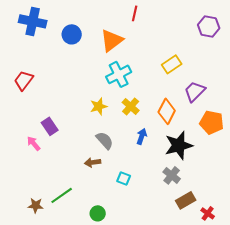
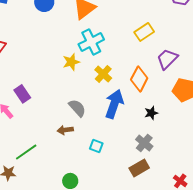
yellow star: (99, 106) -> (71, 62), moved
blue arrow: (142, 136) -> (114, 104), size x1.8
black star: (179, 145) -> (151, 113), size x0.5
green line: (62, 195) -> (26, 152), moved
brown rectangle: (186, 200) -> (139, 168), moved

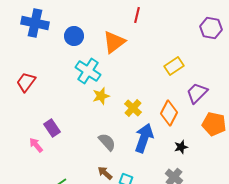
cyan cross: (91, 42) -> (88, 71), moved, turned -30
brown arrow: (65, 130) -> (105, 173), moved, turned 49

